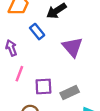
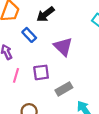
purple square: (43, 86) -> (41, 72), moved

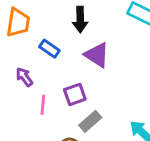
black arrow: (45, 14) -> (80, 19), moved, turned -42
gray rectangle: (64, 89) -> (90, 121), moved

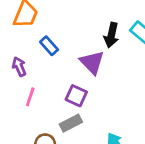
black arrow: (80, 19) -> (111, 35), moved
purple square: (75, 94) -> (76, 96), moved, turned 30

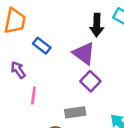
purple square: (76, 96) -> (90, 81), moved, turned 30
gray rectangle: (71, 123) -> (75, 112), turned 30

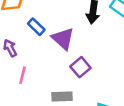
purple triangle: (84, 53) -> (63, 39), moved

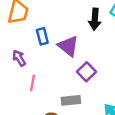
blue rectangle: (36, 27) -> (42, 36), turned 35

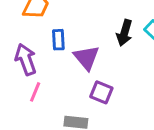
purple arrow: (19, 58) -> (26, 59), size x1.5
purple square: (86, 72) -> (101, 92), turned -36

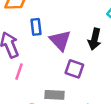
black arrow: (124, 33) -> (95, 39), moved

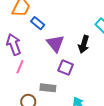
blue rectangle: (36, 27) -> (38, 23), moved, turned -48

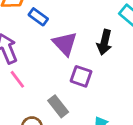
pink line: (20, 67) -> (17, 79), turned -56
gray rectangle: (48, 88) -> (58, 106), turned 49

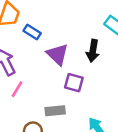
pink line: (17, 79) -> (17, 89), turned 72
gray rectangle: (58, 106) -> (55, 111), turned -54

